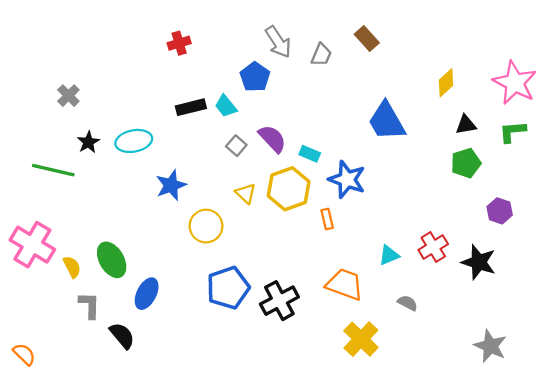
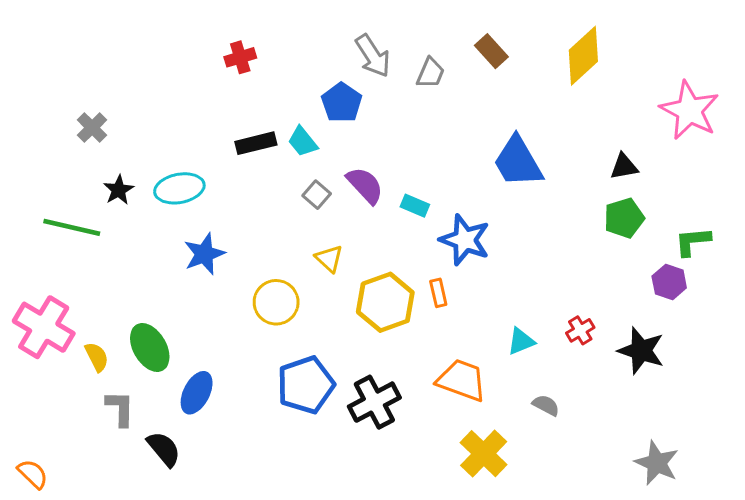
yellow diamond: (446, 83) -> (583, 56), moved, size x1.5
green L-shape: (512, 132) -> (693, 241), moved
blue star: (171, 185) -> (204, 254), moved
yellow hexagon: (289, 189) -> (385, 302), moved
red cross: (433, 247) -> (580, 330), size x0.7

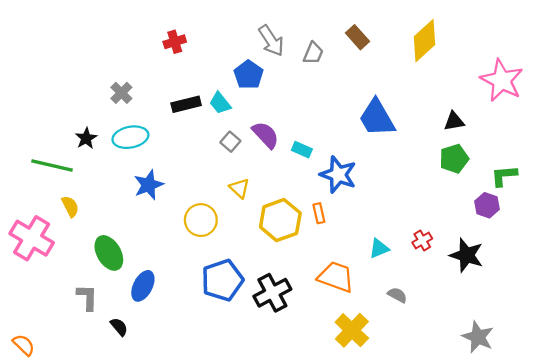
gray cross: (92, 128) -> (121, 93), moved
yellow semicircle: (97, 357) -> (70, 206), moved
black semicircle: (164, 449) -> (119, 327), size x0.7

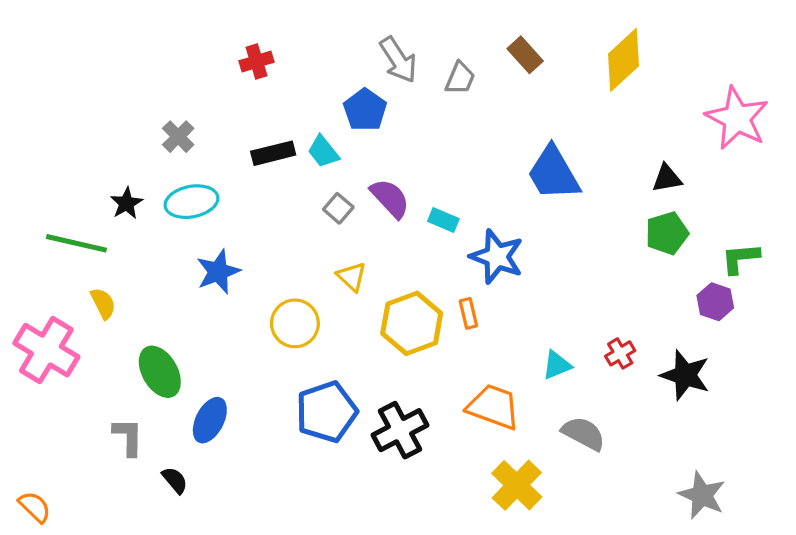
gray semicircle: (397, 295) -> (583, 433), size x1.5

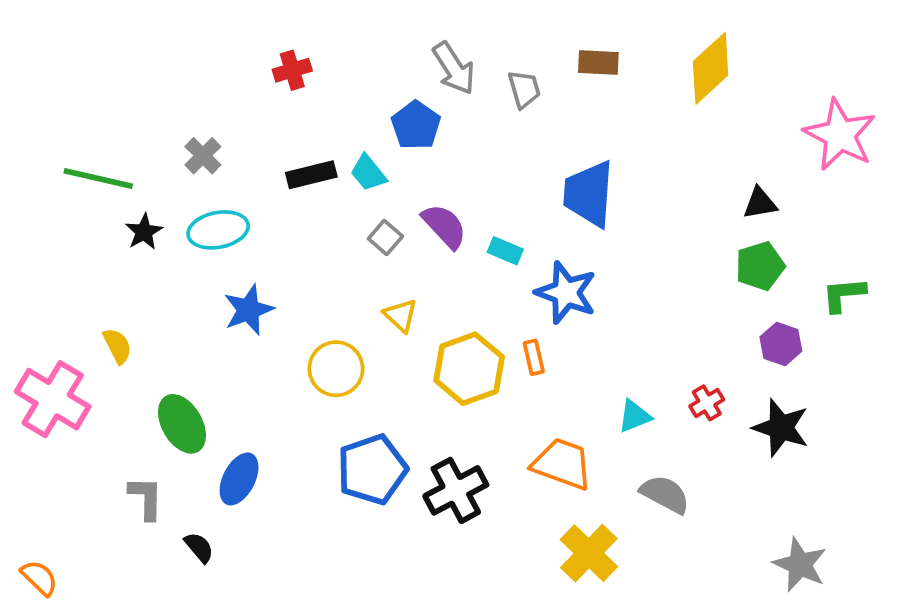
brown rectangle: (525, 55) -> (598, 63), turned -45
gray trapezoid: (460, 78) -> (524, 89), turned -39
blue trapezoid: (553, 173) -> (589, 194), moved, turned 34
green line: (76, 243) -> (98, 179), moved
purple hexagon: (715, 302) -> (781, 344), moved

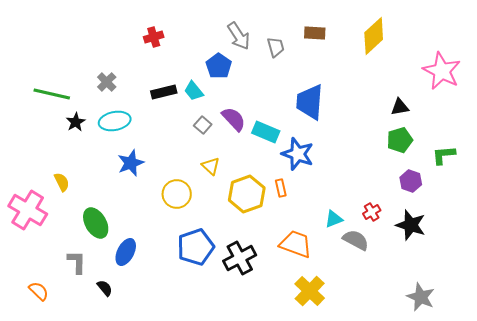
cyan rectangle: (505, 251) -> (266, 132), size x1.5
gray semicircle: (665, 494) -> (356, 240), moved
orange semicircle: (39, 578) -> (39, 291), moved

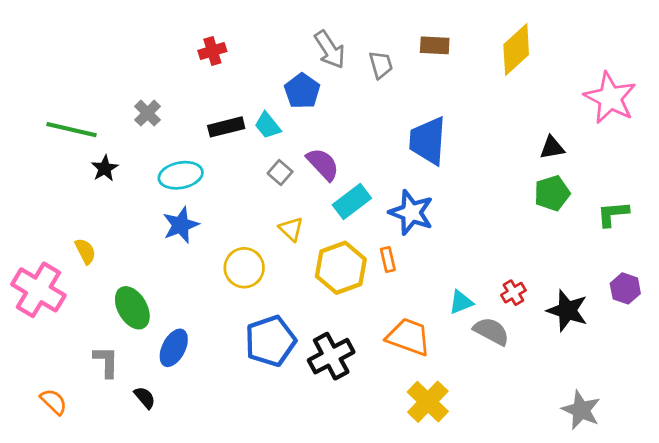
cyan ellipse: (115, 121) -> (181, 175), moved
cyan rectangle: (266, 132) -> (352, 201), moved, turned -60
purple hexagon: (411, 181) -> (625, 288), moved

